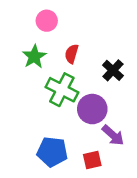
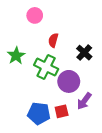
green star: (34, 57) -> (16, 56), moved
purple arrow: (113, 135) -> (84, 101), turned 84
red square: (92, 160) -> (62, 111), moved

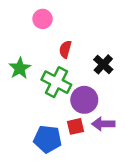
purple arrow: (84, 101) -> (103, 124), turned 54
red square: (62, 111) -> (75, 126), moved

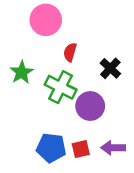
pink circle: (43, 19) -> (46, 20), size x1.5
purple arrow: (103, 124) -> (113, 148), moved
red square: (75, 126) -> (81, 149), moved

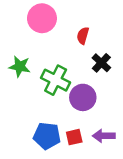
red semicircle: (70, 52) -> (83, 36), moved
green star: (22, 72) -> (20, 67), turned -30

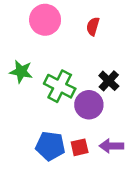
red semicircle: (83, 36) -> (93, 26), moved
black cross: (101, 63) -> (109, 81), moved

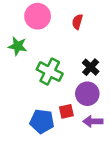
green star: (21, 72) -> (18, 46), moved
purple circle: (89, 105) -> (87, 94), moved
red square: (80, 147) -> (66, 111), moved

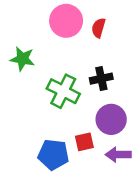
pink circle: (38, 16) -> (66, 21), moved
black cross: (91, 67) -> (101, 79), moved, turned 35

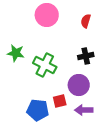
red semicircle: (98, 28) -> (86, 21), moved
green star: (22, 59) -> (16, 53), moved
black cross: (101, 79) -> (86, 56), moved

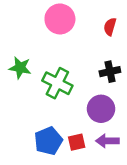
red square: (60, 101) -> (77, 142), moved
blue pentagon: (38, 110) -> (48, 141), turned -30

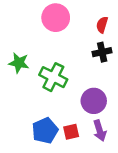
black cross: (110, 72) -> (102, 52), moved
purple arrow: (107, 141) -> (100, 131), turned -108

